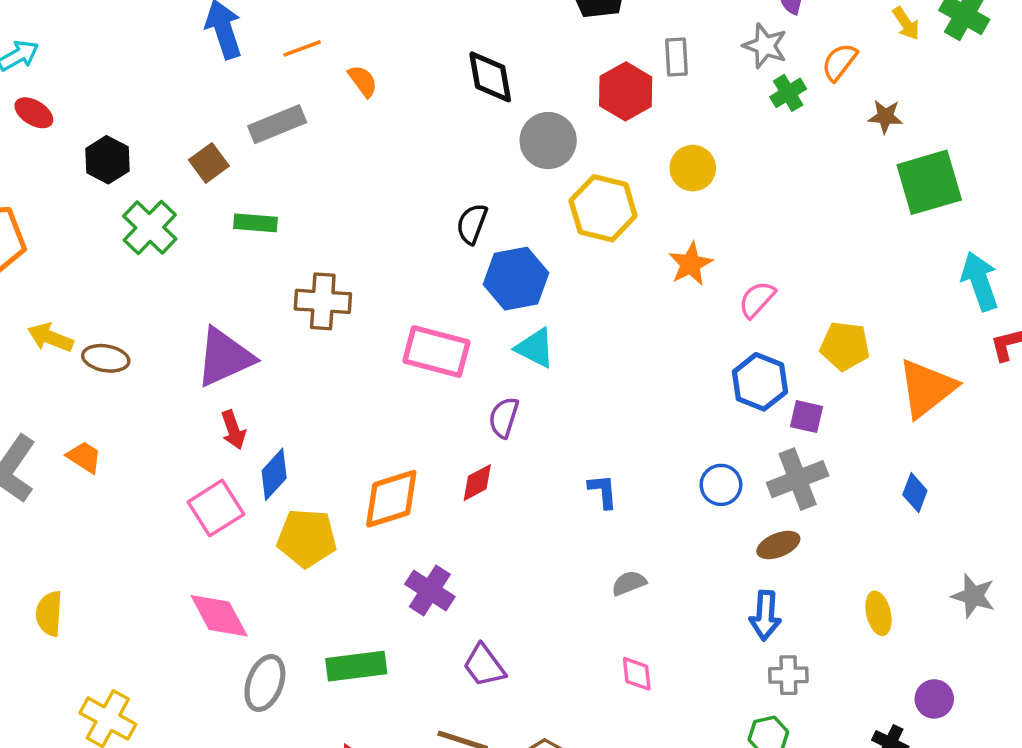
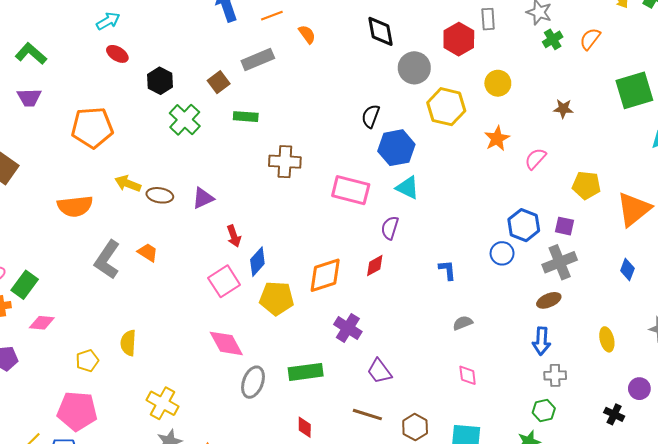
orange semicircle: (840, 62) -> (590, 39), moved
brown star: (885, 117) -> (563, 109), moved
purple triangle: (225, 357) -> (203, 198), moved, size x0.6
blue hexagon: (760, 382) -> (524, 225), moved
blue circle: (721, 485) -> (502, 253), moved

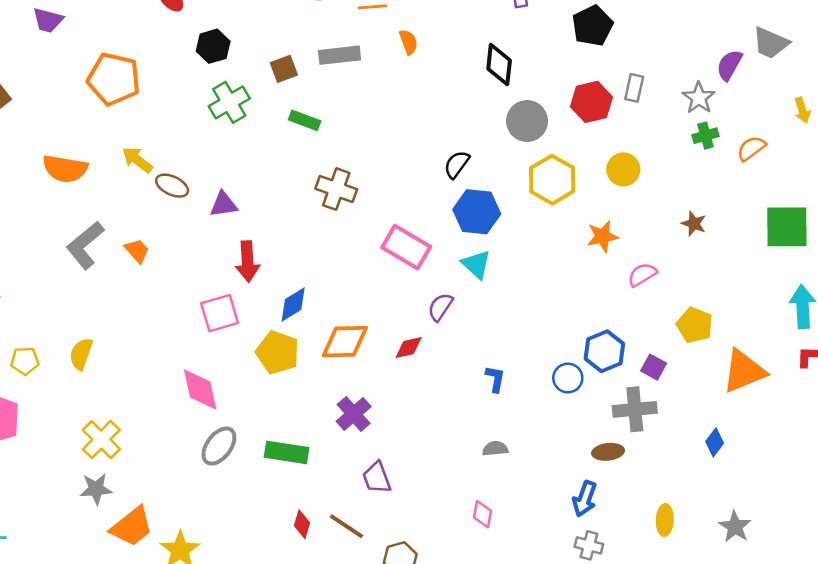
red arrow: (234, 236) -> (248, 262), size x1.4
blue diamond: (257, 262) -> (293, 304), moved
red diamond: (305, 427) -> (302, 524), moved

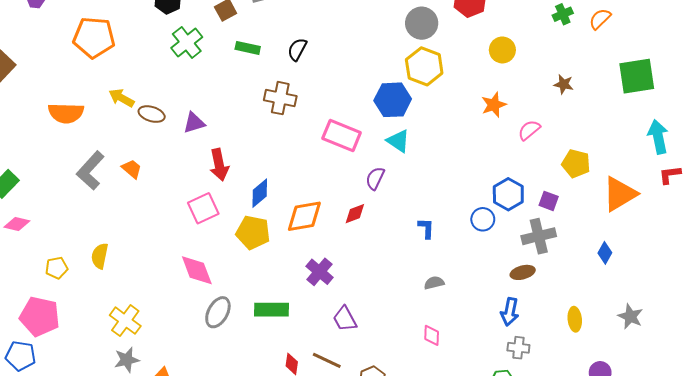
black semicircle: (457, 164) -> (297, 49), moved
yellow hexagon: (552, 180) -> (424, 66), moved

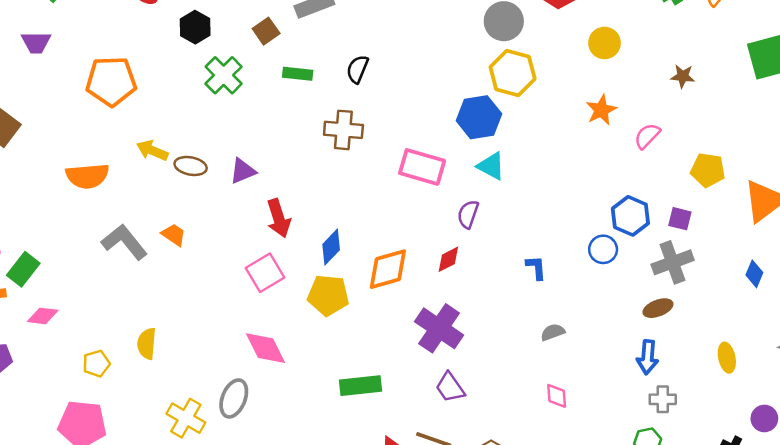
gray L-shape: (90, 170) -> (124, 242), turned 105
purple cross: (320, 272) -> (439, 328), moved, size x1.4
gray ellipse: (218, 312) -> (234, 398), moved

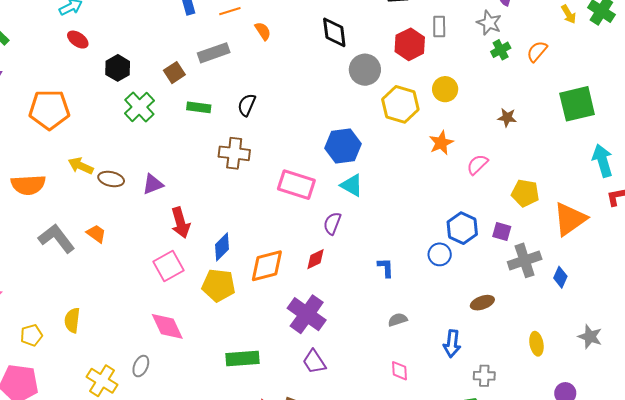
yellow hexagon: (513, 73) -> (400, 104), moved
gray cross: (673, 262) -> (525, 260), moved
blue arrow: (648, 357) -> (452, 344), moved
gray ellipse: (234, 398) -> (141, 366), size x0.7

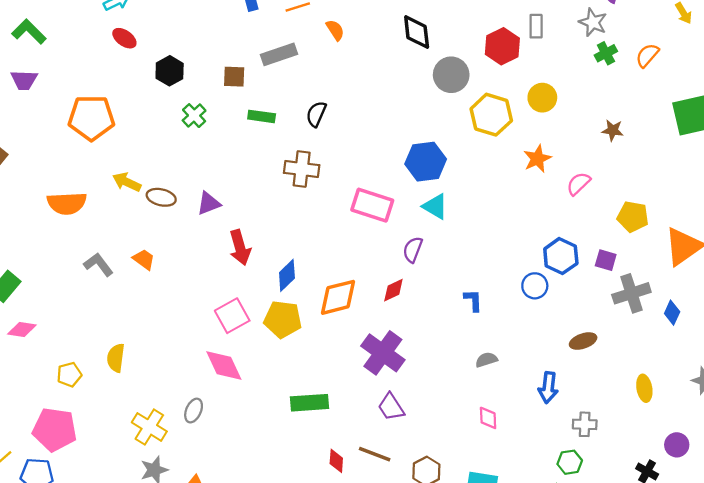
brown square: (174, 73) -> (234, 77), turned 35
green cross: (139, 107) -> (194, 116), size x0.7
gray L-shape: (56, 238) -> (98, 265), size x0.7
pink square: (169, 266) -> (232, 316), moved

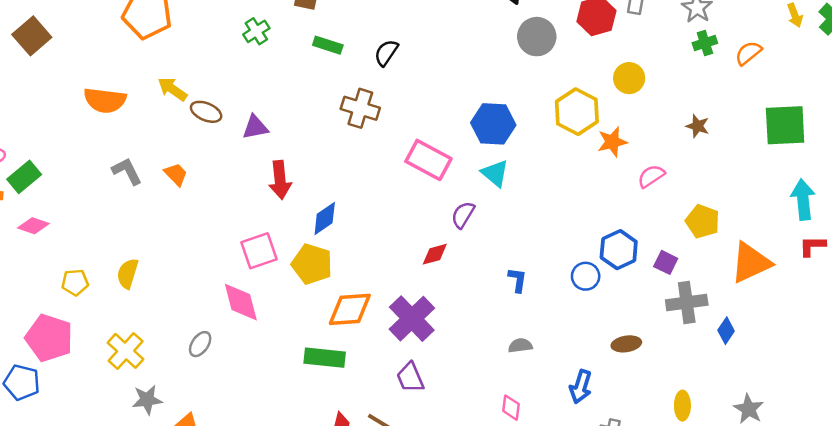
yellow hexagon: (491, 115) -> (577, 112), moved
orange diamond: (338, 297) -> (350, 309), moved
yellow cross: (149, 427) -> (126, 351), moved

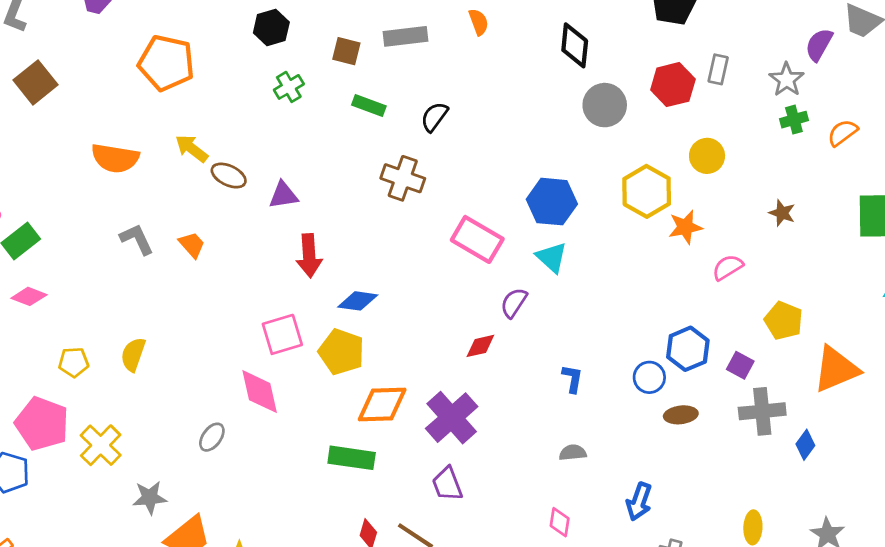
blue diamond: (325, 218) -> (358, 301), turned 40
brown ellipse: (626, 344) -> (681, 415), moved
yellow cross: (126, 351) -> (101, 445), moved

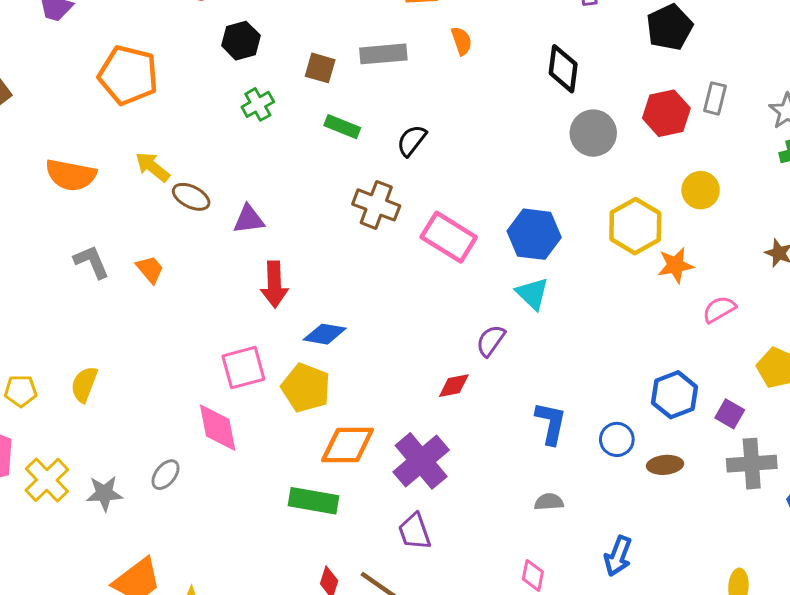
pink rectangle: (477, 239) -> (449, 237), moved
blue circle: (649, 377) -> (617, 439), moved
blue L-shape: (572, 379) -> (551, 423), size x1.4
gray star: (150, 498) -> (104, 493), moved

